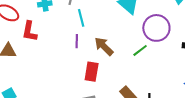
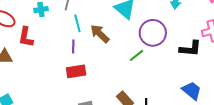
brown arrow: (104, 46) -> (100, 34), moved
red rectangle: (92, 72) -> (76, 71), moved, turned 72

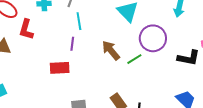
brown arrow: (100, 34) -> (111, 50), moved
red rectangle: (76, 71) -> (60, 68), moved

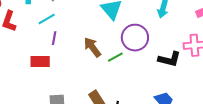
cyan line: (79, 21) -> (47, 19), moved, turned 66

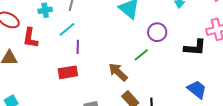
purple circle: (135, 38) -> (157, 32), size x0.7
brown arrow: (92, 47) -> (118, 72), moved

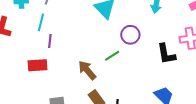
cyan line: (67, 29) -> (41, 22), turned -42
black L-shape: (195, 47) -> (166, 54), turned 70

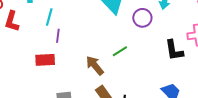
purple circle: (130, 35) -> (142, 18), moved

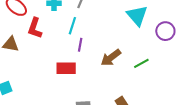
brown arrow: (95, 65) -> (111, 58), moved, turned -90

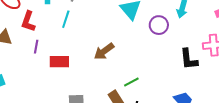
purple line: (80, 45) -> (36, 47), moved
green line: (141, 63) -> (131, 82), moved

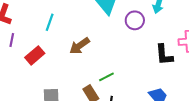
cyan line: (66, 19) -> (50, 22), moved
red rectangle: (59, 62) -> (35, 55), turned -42

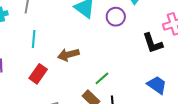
brown arrow: (80, 46) -> (68, 55), turned 35
red rectangle: (35, 55) -> (38, 74), moved

